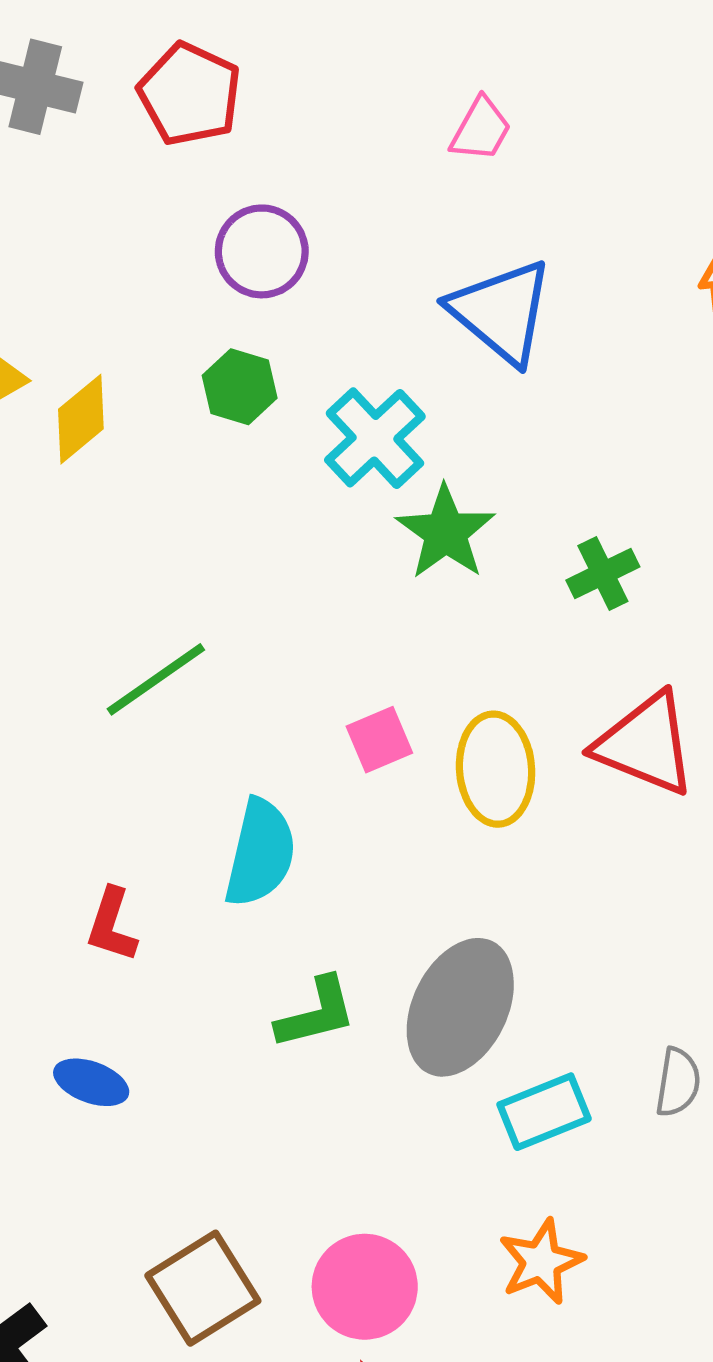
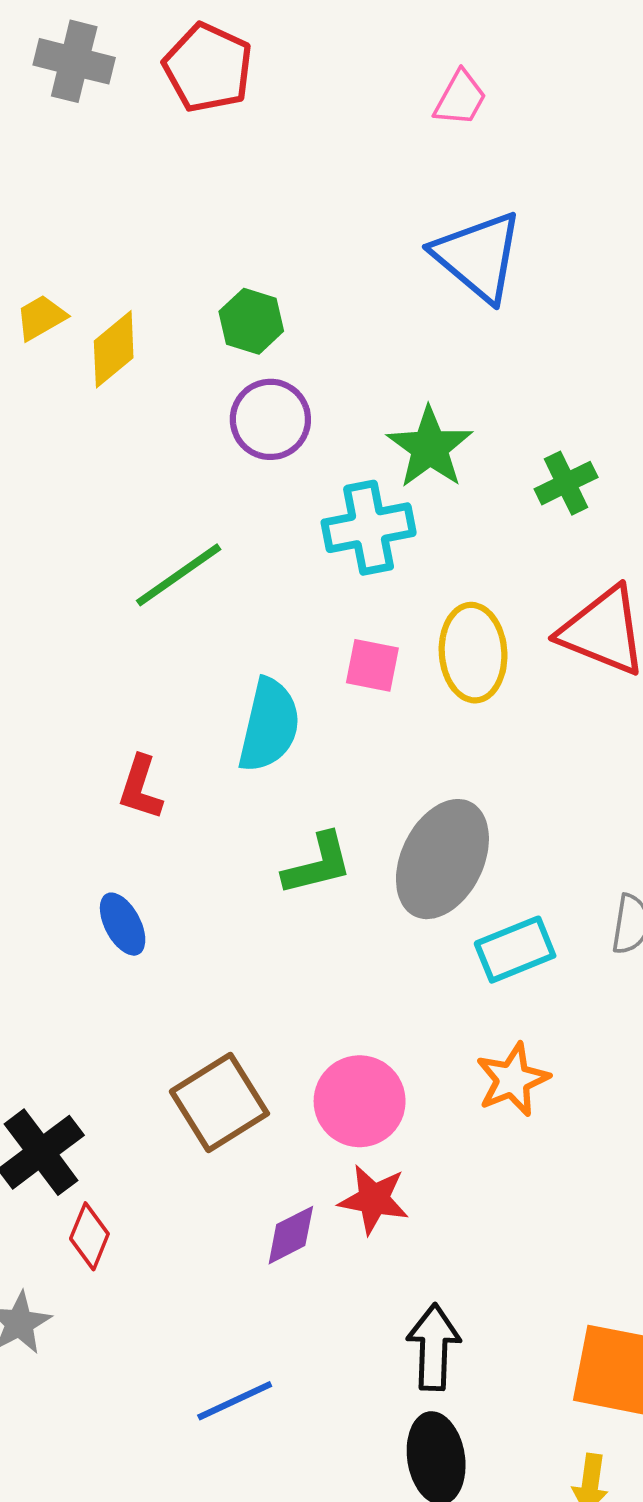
purple circle: (262, 251) -> (270, 419), moved
cyan cross: (375, 438) -> (369, 528), moved, turned 32
pink square: (379, 740) -> (372, 665), moved, turned 34
blue ellipse: (91, 1082) -> (123, 924), turned 42

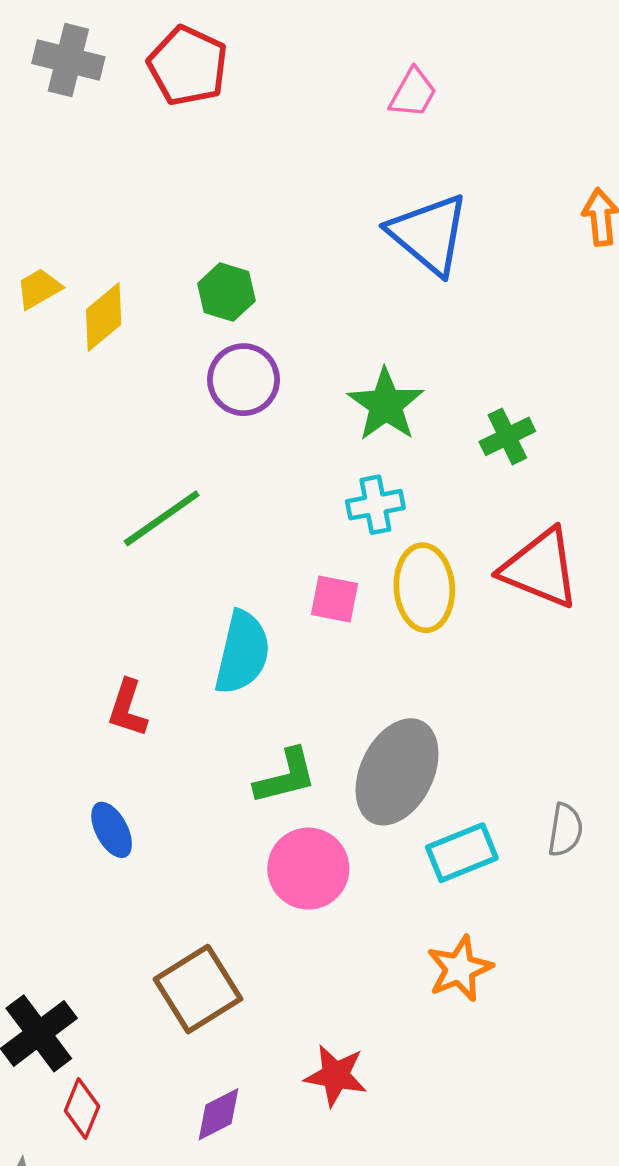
cyan cross: (369, 528) -> (375, 505), moved, size x0.7
pink circle: (360, 1101) -> (308, 869), moved
purple diamond: (291, 1235) -> (218, 1114), moved

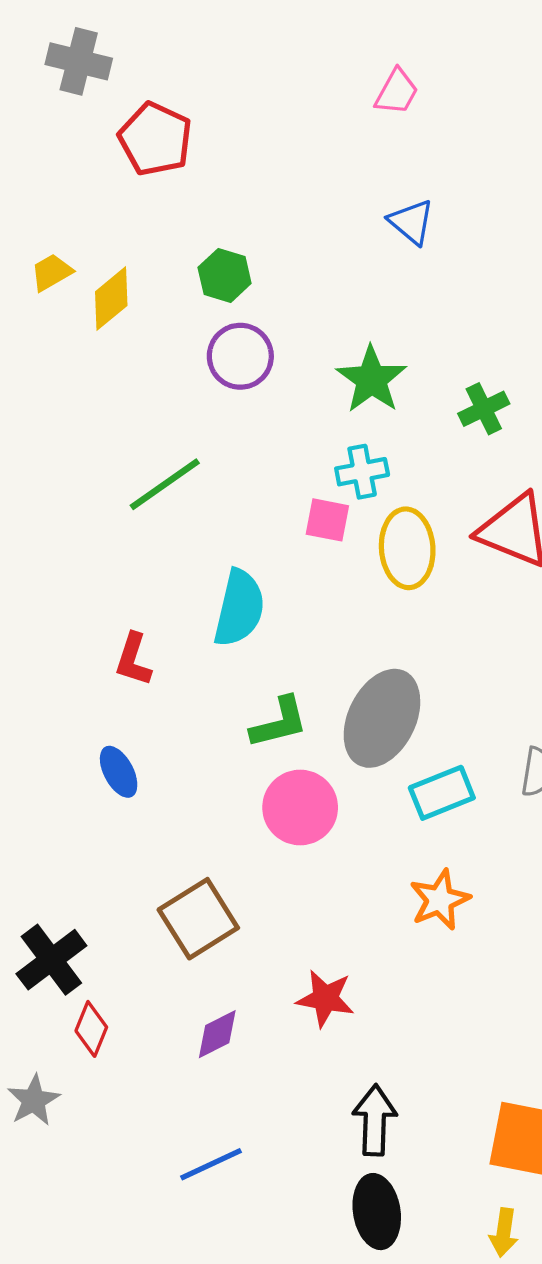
red pentagon: (188, 66) -> (155, 139), moved
blue triangle: (429, 234) -> (411, 222), size x0.6
pink square: (334, 599) -> (327, 520), moved

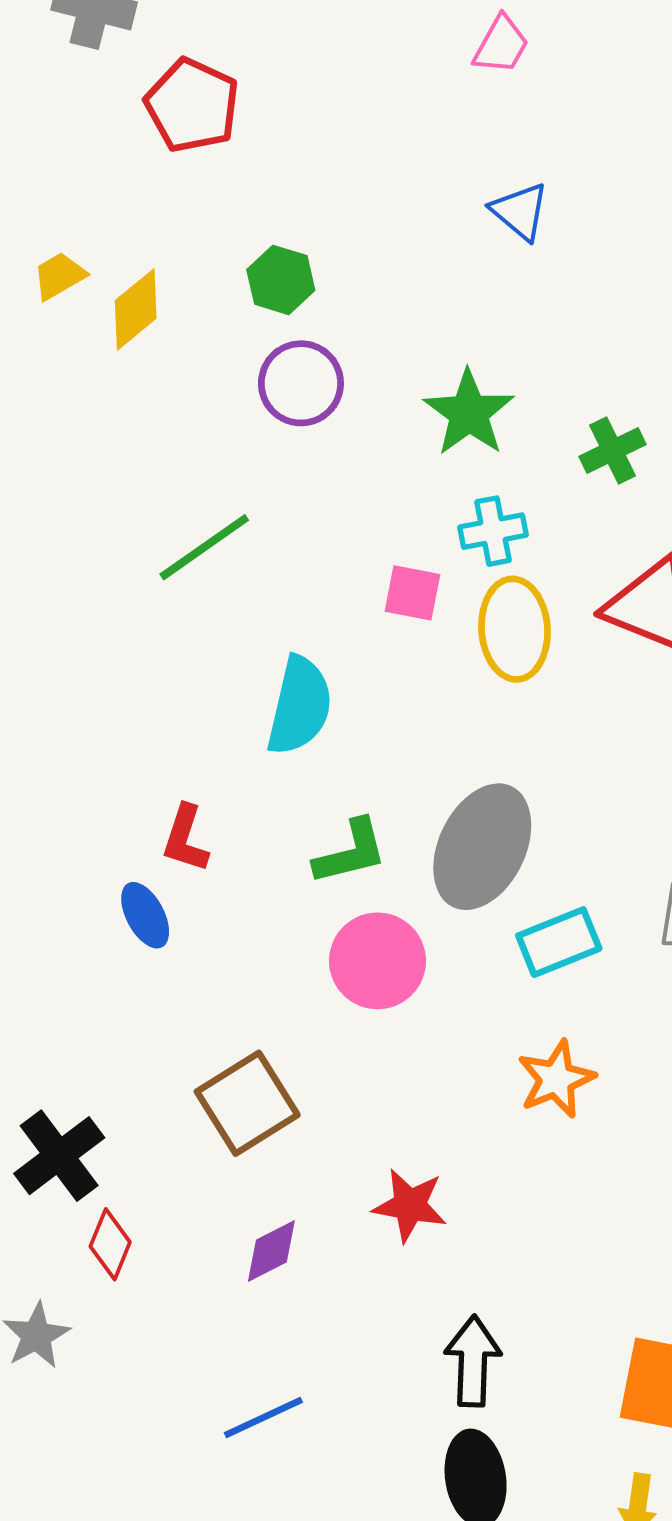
cyan cross: (362, 472) -> (493, 531), moved
red L-shape: (133, 660) -> (185, 839), moved

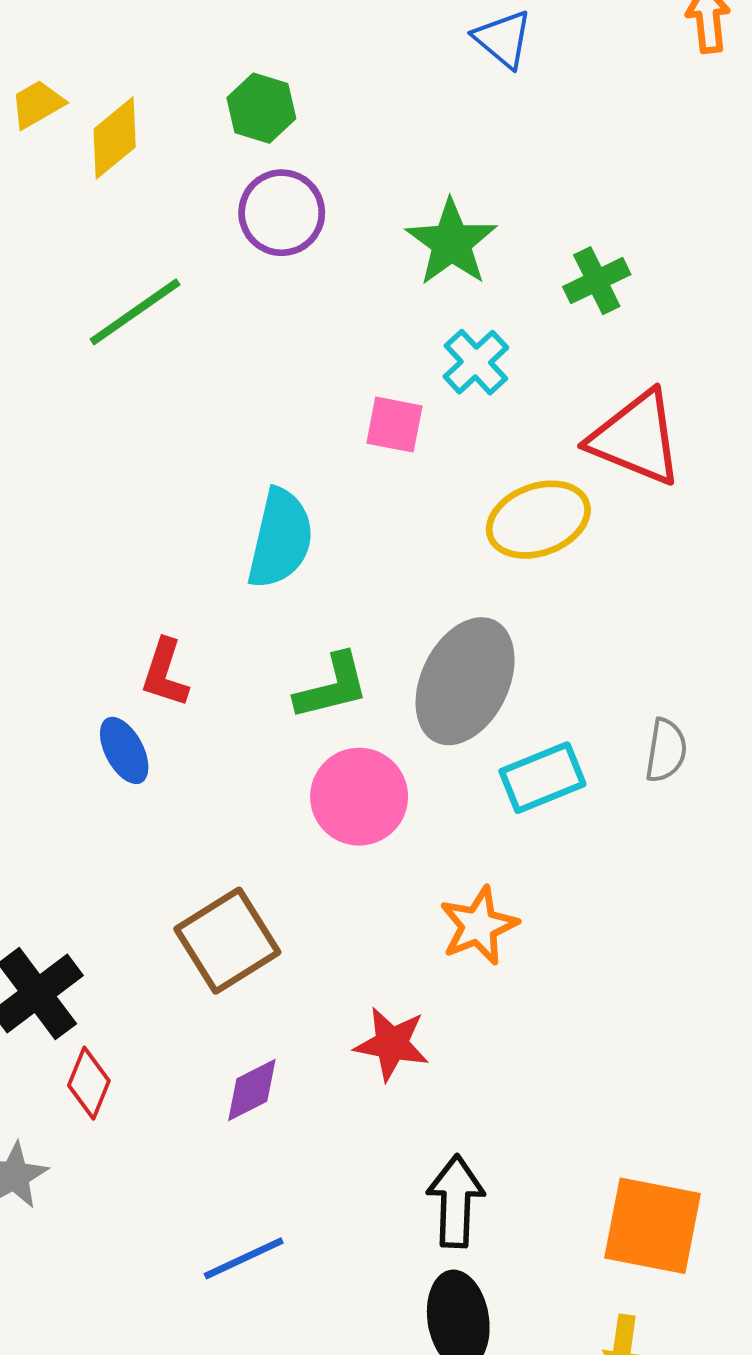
cyan cross: (493, 531) -> (476, 362), turned -32
green line: (204, 547) -> (135, 312), moved
yellow ellipse: (514, 629) -> (538, 520), moved, turned 74
orange star: (556, 1079) -> (479, 926), moved

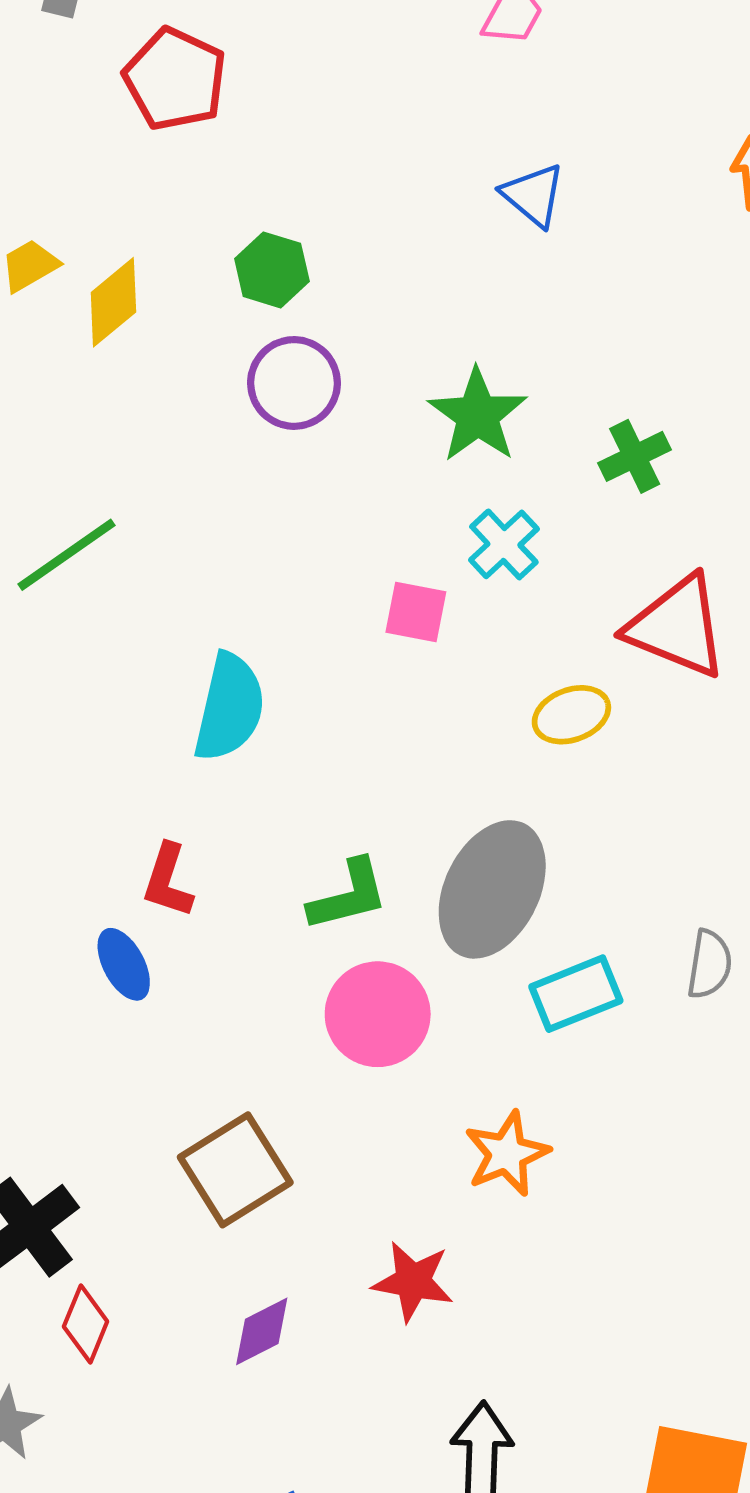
green line: (135, 312) -> (66, 555), moved
yellow ellipse: (538, 520) -> (571, 715), size x0.7
cyan semicircle: (280, 539) -> (229, 707), moved

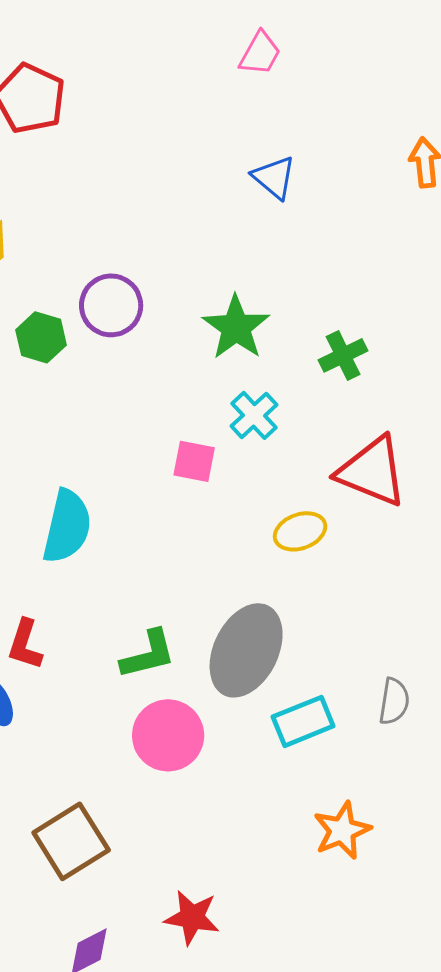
green hexagon: (272, 270) -> (41, 337), moved
orange star: (507, 1154) -> (342, 830), moved

